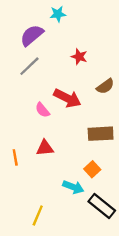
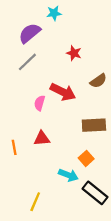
pink semicircle: (42, 110) -> (40, 103), turned 56

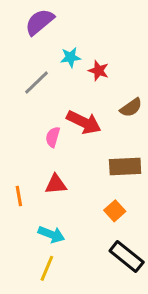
cyan star: (54, 13) -> (71, 57), moved
purple semicircle: (30, 33) -> (40, 22), moved
cyan arrow: (68, 175) -> (51, 234), moved

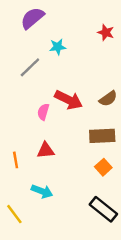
red star: (99, 71) -> (106, 32), moved
brown semicircle: (131, 108) -> (108, 99), moved
orange square: (115, 211) -> (103, 167), moved
yellow line: (47, 268) -> (14, 214), moved, turned -60

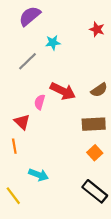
red triangle: (46, 150) -> (22, 122), moved, turned 49

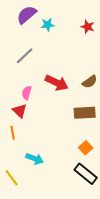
cyan star: (53, 43) -> (48, 25), moved
pink semicircle: (40, 102) -> (27, 93), moved
orange square: (95, 153) -> (86, 148), moved

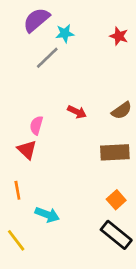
gray line: (25, 56) -> (47, 58), moved
red arrow: (57, 83) -> (77, 112), size x0.6
orange line: (13, 133) -> (17, 190), moved

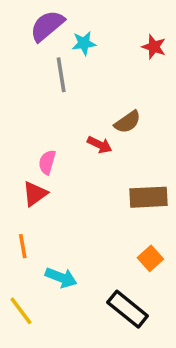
gray line: (47, 58) -> (61, 75), turned -55
brown semicircle: (122, 110) -> (128, 122), moved
red triangle: (27, 150) -> (35, 194), turned 40
black rectangle: (116, 235) -> (128, 309), moved

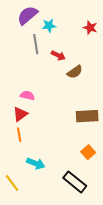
red arrow: (100, 145) -> (58, 55), moved
pink semicircle: (47, 162) -> (27, 96), turned 88
orange line: (23, 246) -> (19, 135), moved

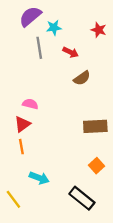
red arrow: (58, 55) -> (71, 52), moved

